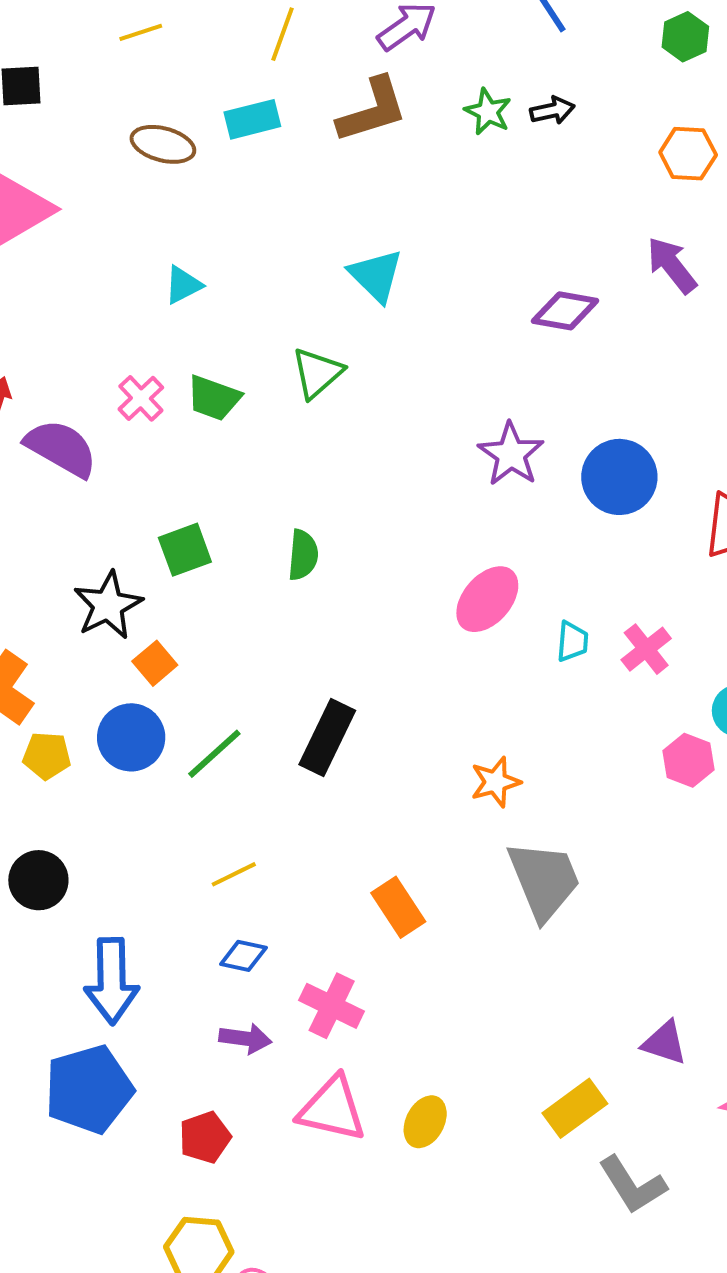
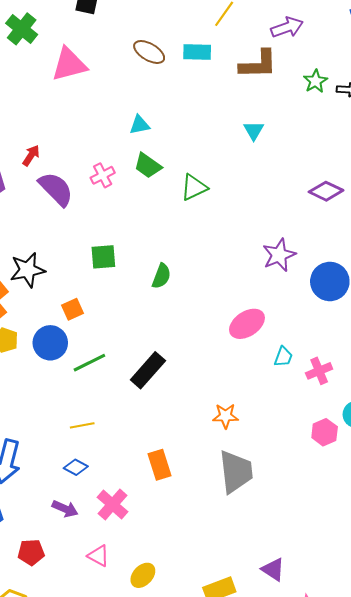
cyan triangle: (376, 275) -> (254, 130), moved, size x0.7
green trapezoid: (214, 398) -> (148, 166), moved
black star: (108, 605) -> (28, 270), moved
pink triangle: (332, 1109) -> (98, 556), size x0.6

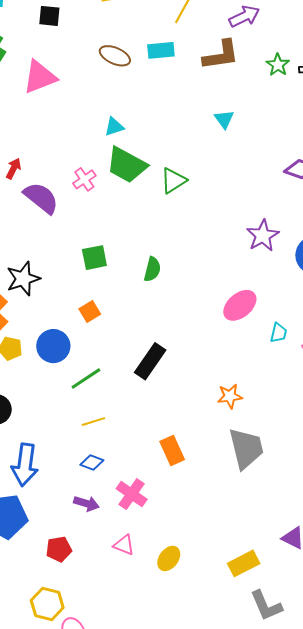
green trapezoid: (148, 166) -> (127, 165), size x1.5
orange square: (72, 309) -> (90, 311), moved
green line: (89, 363) -> (86, 378), moved

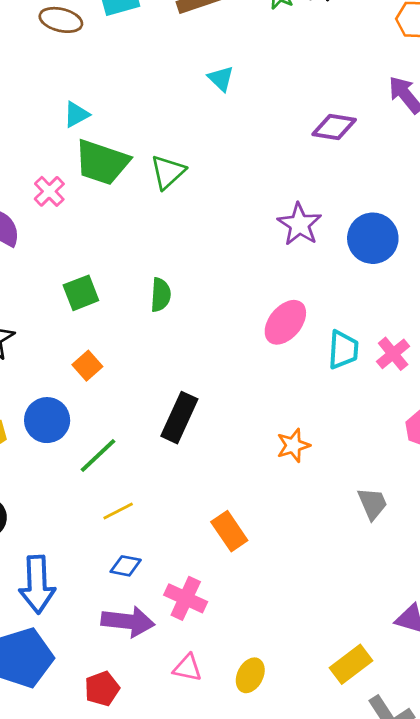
cyan trapezoid: (279, 333) -> (343, 350), size x1.4
gray trapezoid: (246, 448) -> (372, 504), moved, size x0.6
purple arrow: (86, 503) -> (128, 622), size x1.5

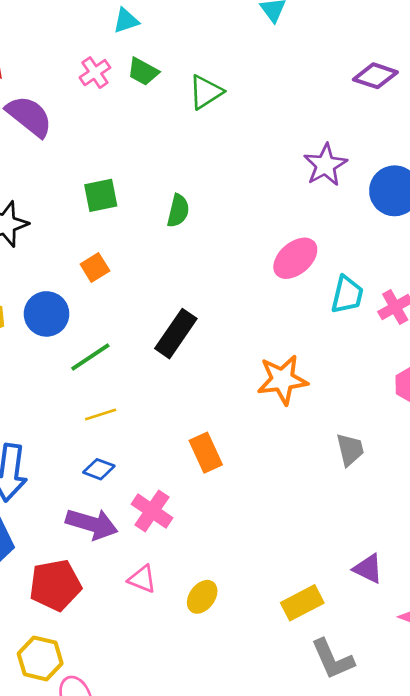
green trapezoid: (102, 162) -> (143, 72), size x0.6
pink cross: (49, 191) -> (95, 73), moved
orange star: (293, 445) -> (282, 380), size x1.5
red pentagon: (102, 689) -> (55, 585), size x1.5

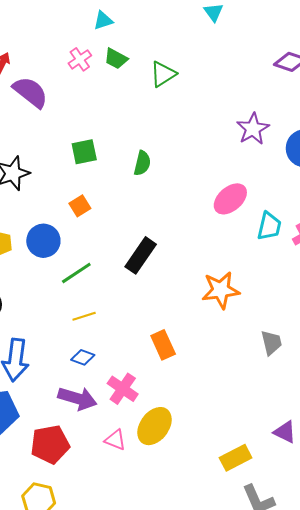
yellow ellipse: (202, 597) -> (155, 426), moved, size x1.5

